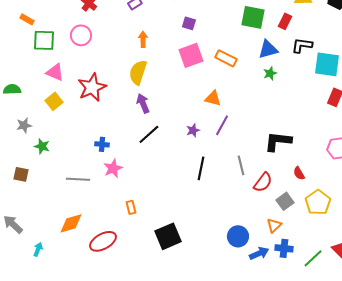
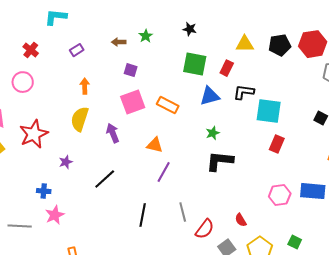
green star: (270, 73) -> (213, 133), moved
purple arrow: (143, 103) -> (113, 133), moved
purple star: (193, 130) -> (66, 162), moved
black line: (149, 134) -> (105, 179), moved
black L-shape: (278, 141) -> (220, 161), moved

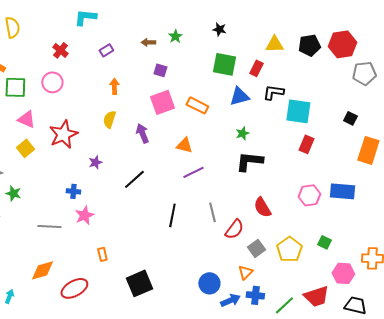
yellow semicircle: (80, 119) -> (109, 119), size x0.7
purple line: (164, 172) -> (193, 172), turned 35
red semicircle: (241, 220) -> (262, 207), moved, size x1.5

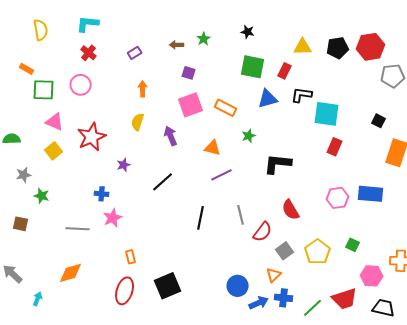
cyan L-shape: (85, 17) -> (88, 24), moved
green star: (242, 133) -> (249, 136), moved
red ellipse: (74, 288) -> (125, 291), moved, turned -44

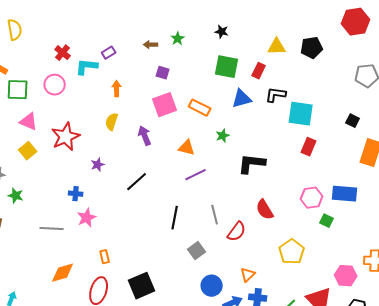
cyan L-shape: (88, 24) -> (87, 67), moved
red hexagon: (371, 47) -> (356, 22), moved
green square: (353, 245) -> (327, 221), moved
gray square: (285, 251) -> (197, 251), moved
orange diamond: (71, 273) -> (63, 273), moved

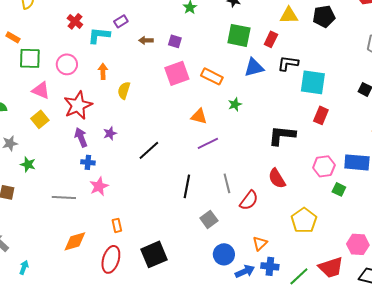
brown arrow: (151, 45) -> (146, 40), moved
pink circle: (55, 85) -> (67, 64), moved
orange arrow: (117, 89) -> (103, 71), moved
purple arrow: (145, 136) -> (81, 137), moved
black L-shape: (252, 164) -> (282, 135), moved

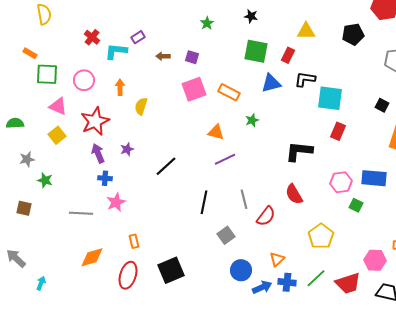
black pentagon: (324, 16) -> (353, 34), moved
green line: (299, 276) -> (316, 278), moved

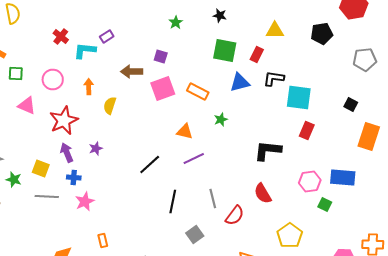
brown arrow: (163, 56) -> (132, 72), moved, size x1.5
green square: (47, 74) -> (16, 74), size x0.7
yellow square: (57, 135) -> (41, 168), moved, turned -30
black line: (166, 166) -> (150, 164), moved
gray line: (81, 213) -> (47, 196), moved

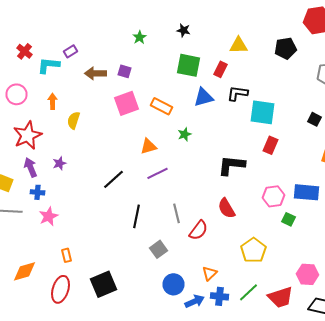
brown arrow: (132, 72) -> (96, 73), moved
orange triangle: (185, 132) -> (148, 146), turned -30

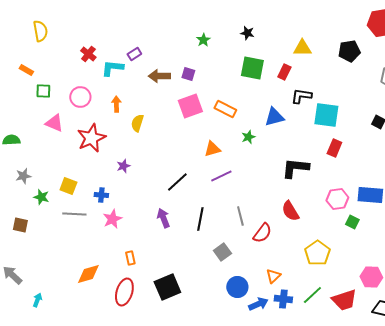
blue triangle: (204, 97) -> (274, 117), moved
purple arrow: (30, 167) -> (163, 218), moved

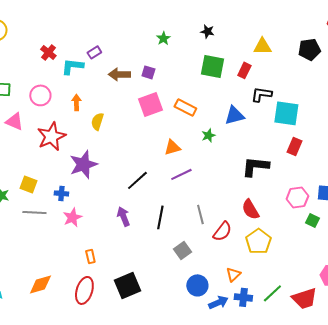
purple star: (123, 166) -> (83, 164), size x2.0
yellow pentagon: (317, 253) -> (258, 241), moved
orange diamond: (88, 274) -> (40, 284), moved

